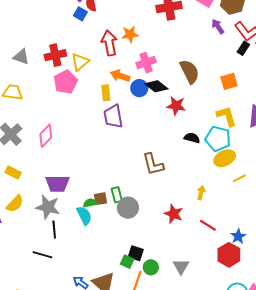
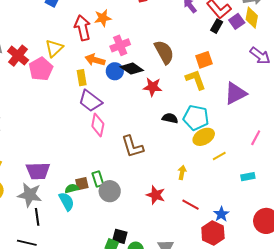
red cross: (55, 55) -> (18, 56), moved, turned -35
purple trapezoid: (113, 116) -> (90, 101), turned -40
yellow L-shape: (227, 116) -> (196, 80), moved
pink diamond: (46, 136) -> (98, 125), moved, turned -30

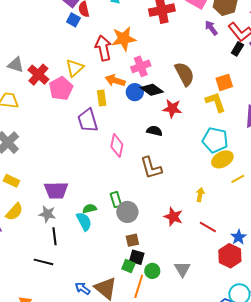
orange star: (103, 18) -> (124, 39), size x1.4
purple trapezoid: (90, 101) -> (88, 120), moved, turned 35
black semicircle: (170, 118) -> (154, 131), moved
brown square: (82, 184) -> (132, 240), moved
gray star: (30, 195) -> (47, 214), size x0.7

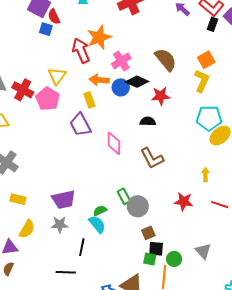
yellow L-shape: (215, 102) -> (202, 81), turned 55
black line: (54, 236) -> (82, 247), moved, turned 30

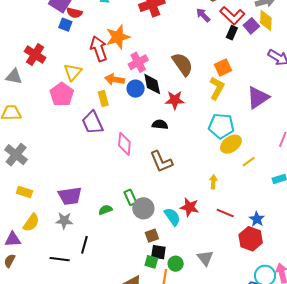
red semicircle: (54, 17) -> (74, 13), turned -56
black diamond: (137, 82) -> (152, 84), turned 50
red cross: (23, 90) -> (35, 55), moved
cyan semicircle: (97, 224) -> (172, 217), moved
black line: (66, 272) -> (60, 259), moved

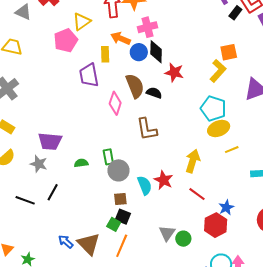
black rectangle: (232, 33) -> (235, 13), moved
brown semicircle: (183, 64) -> (135, 86), moved
yellow arrow: (213, 182) -> (193, 161), size x1.6
green circle: (176, 264) -> (183, 239), moved

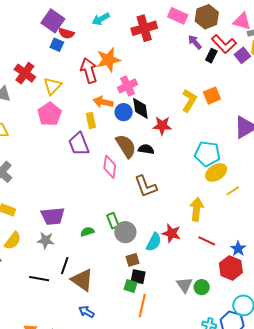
yellow triangle: (82, 22) -> (52, 86), moved
yellow L-shape: (218, 71) -> (189, 100), moved
cyan semicircle: (145, 185) -> (154, 242), turned 60
brown triangle: (89, 244) -> (82, 280), moved

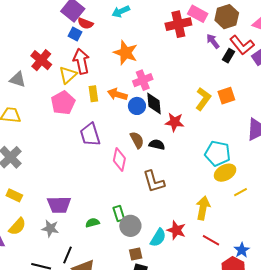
red cross: (144, 28) -> (178, 24), moved
orange star: (108, 60) -> (126, 53), turned 30
red arrow: (89, 70) -> (81, 61), moved
yellow rectangle: (91, 120) -> (93, 94), moved
brown semicircle: (126, 146) -> (137, 140), size x0.7

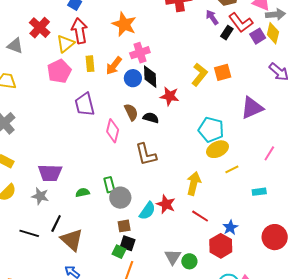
orange arrow: (117, 94) -> (114, 66), turned -72

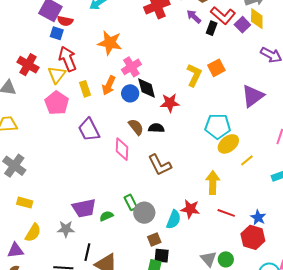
purple trapezoid: (50, 173) -> (84, 208), moved

